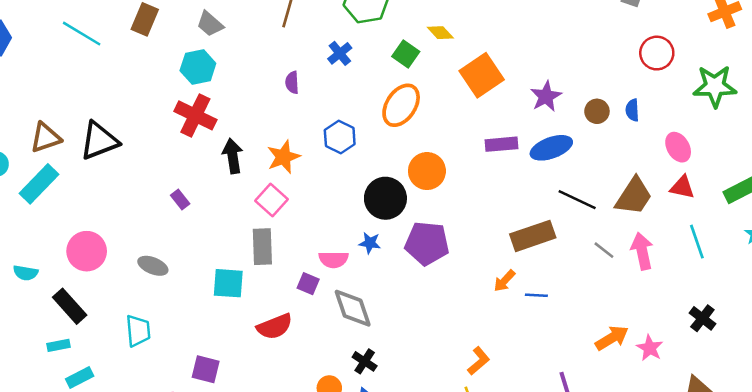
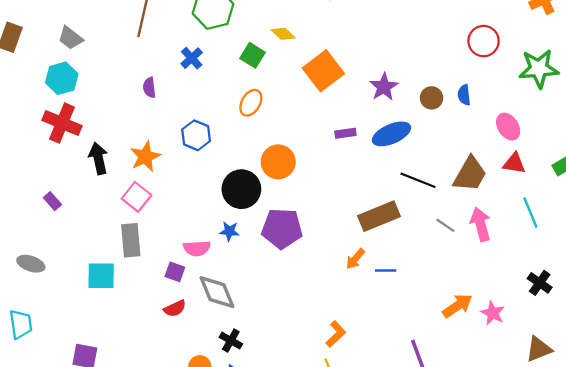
orange ellipse: (401, 105) -> (251, 103), size x0.7
purple rectangle: (501, 144) -> (345, 133), size x0.7
red semicircle: (275, 327) -> (175, 308), moved, size x0.7

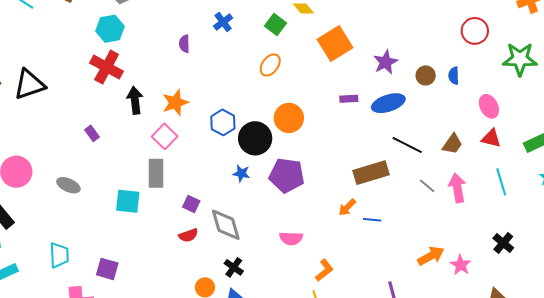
blue hexagon: (196, 135) -> (223, 122), moved
brown trapezoid: (470, 174) -> (452, 144), size x0.7
pink semicircle: (197, 248) -> (291, 238), moved
cyan trapezoid: (21, 324) -> (59, 255), moved

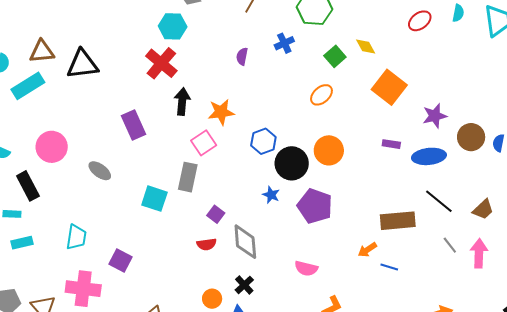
orange square: (335, 43) -> (389, 87), turned -32
brown circle: (426, 75) -> (471, 137), size x1.4
purple rectangle: (92, 133) -> (133, 125), size x1.8

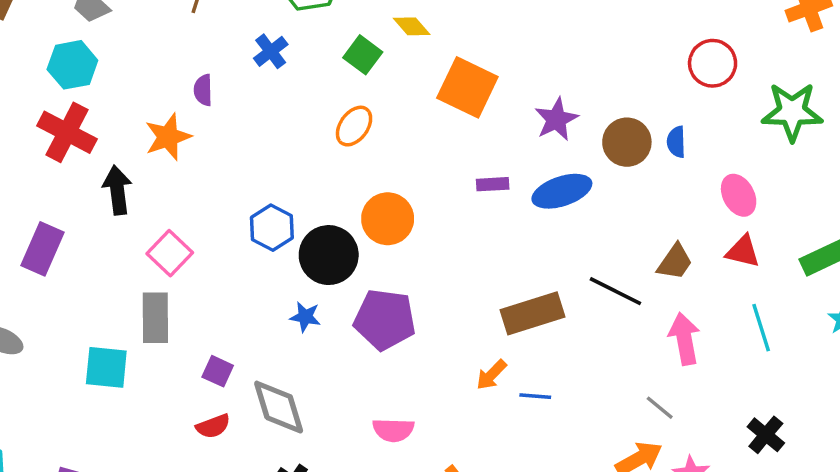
orange star: (221, 112) -> (168, 137), moved
purple rectangle: (133, 125) -> (42, 249), turned 60
black line: (439, 201) -> (615, 291), moved
gray line: (450, 245) -> (660, 408), moved

